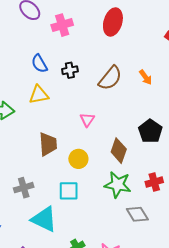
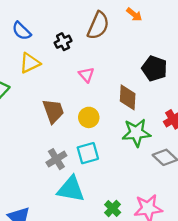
black cross: (70, 70) -> (63, 42), moved
gray cross: (24, 188) -> (56, 159), moved

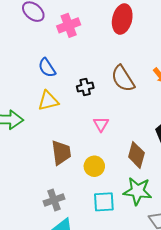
brown semicircle: (98, 26) -> (123, 79), turned 112
cyan square: (88, 153) -> (104, 202), moved

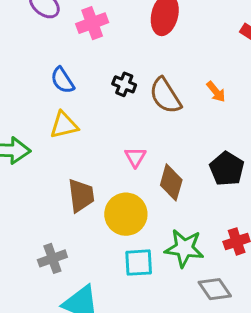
black cross: (85, 87) -> (124, 84), moved, turned 35
brown diamond: (136, 155) -> (171, 182), moved
yellow circle: (94, 166) -> (126, 214), size x1.5
gray cross: (54, 200) -> (52, 258), moved

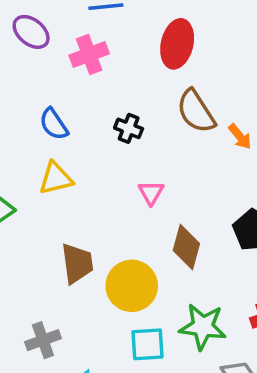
brown semicircle: (165, 96) -> (196, 111), moved
pink triangle: (135, 157) -> (151, 193), moved

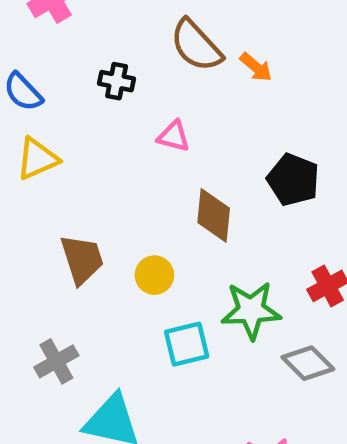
pink triangle: (151, 193) -> (174, 136), moved, turned -36
yellow circle: (132, 286) -> (154, 275), size x0.6

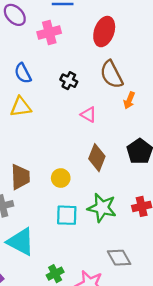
orange arrow: (256, 67) -> (129, 100), moved, turned 56
brown trapezoid: (82, 259) -> (20, 177), moved
gray diamond: (308, 363) -> (119, 258), moved

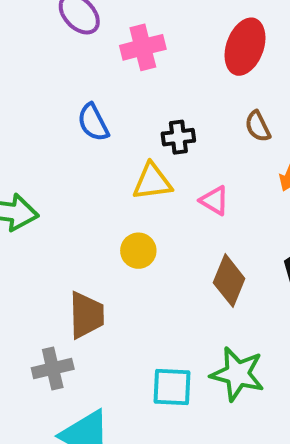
brown semicircle: (111, 74) -> (258, 126), size x0.6
black cross: (69, 81) -> (178, 137), turned -35
yellow triangle: (21, 107) -> (152, 182), moved
yellow circle: (61, 178) -> (138, 251), moved

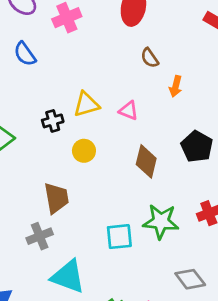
blue semicircle: (93, 122) -> (25, 54), moved
black cross: (178, 137) -> (53, 121), moved

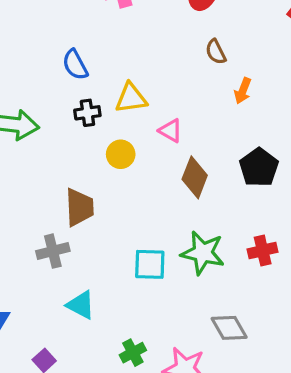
blue semicircle: (25, 54) -> (75, 65), moved
pink triangle: (129, 111) -> (171, 131), moved
cyan triangle: (68, 277) -> (81, 305), size x0.7

